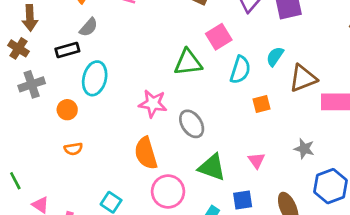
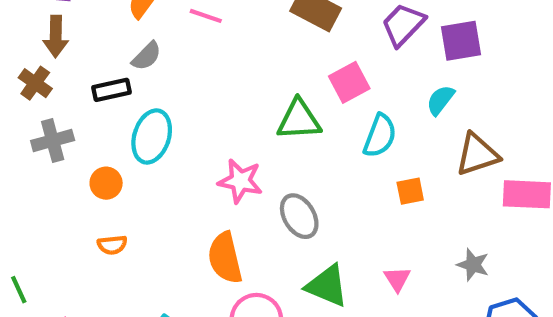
cyan semicircle: (275, 56) -> (440, 100), moved

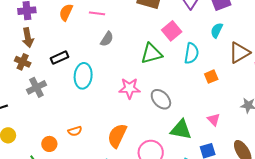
gray semicircle: (147, 56) -> (107, 39), moved
orange circle: (106, 183) -> (49, 144), moved
orange semicircle: (225, 258) -> (117, 136), moved, turned 50

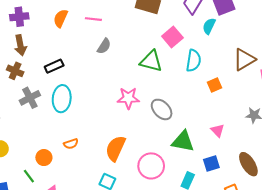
cyan semicircle: (217, 30) -> (209, 26), moved
green triangle: (151, 54) -> (151, 61), turned 30
cyan ellipse: (83, 76) -> (62, 99), moved

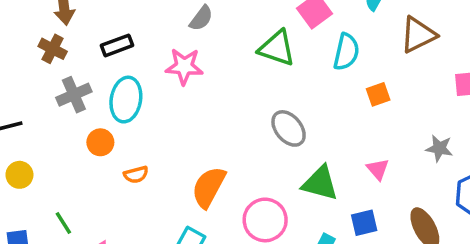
brown triangle: (244, 60) -> (418, 35), moved
pink star: (128, 98) -> (184, 66), moved
orange circle: (44, 158) -> (100, 142), moved

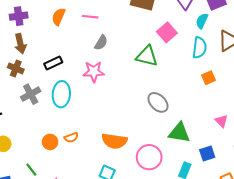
cyan semicircle: (346, 52) -> (200, 48), moved
orange circle: (100, 142) -> (50, 142), moved
pink triangle: (378, 169) -> (221, 121), moved
orange semicircle: (209, 187) -> (114, 141), turned -105

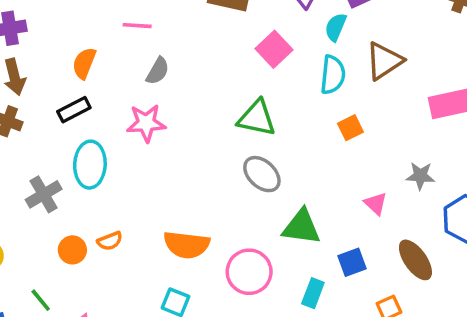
orange semicircle: (59, 17) -> (84, 63), moved
green triangle: (147, 56) -> (257, 118), moved
gray cross: (31, 94) -> (44, 194), moved

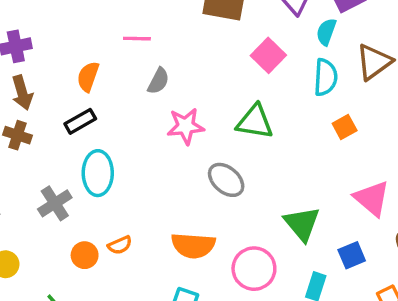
pink star: (146, 123) -> (186, 126), moved
gray ellipse: (262, 174) -> (226, 180), moved
pink triangle: (376, 204) -> (372, 198), size x1.6
green triangle: (301, 227) -> (302, 224), turned 45

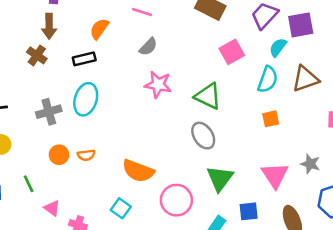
gray ellipse: (226, 180) -> (203, 136), moved

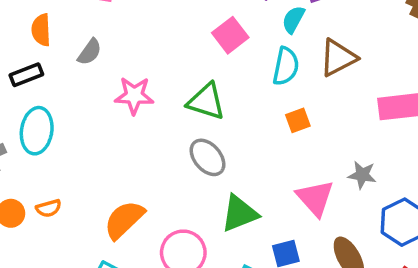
orange semicircle: (99, 29) -> (41, 30), turned -30
gray semicircle: (148, 47) -> (90, 52), moved
orange semicircle: (138, 171) -> (124, 220), turned 124
green triangle: (220, 178) -> (239, 213), turned 40

